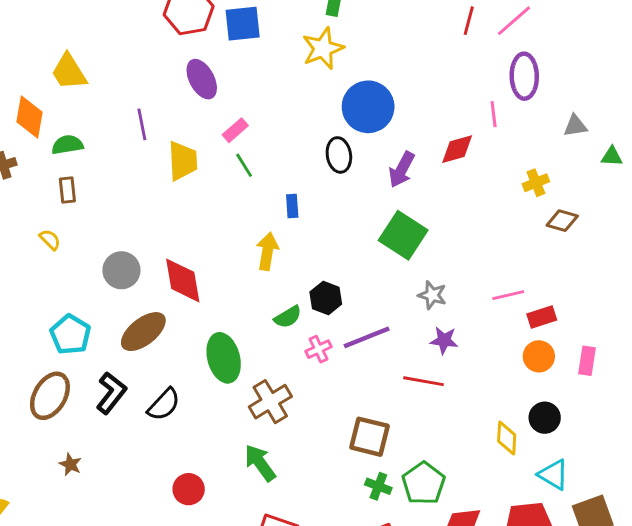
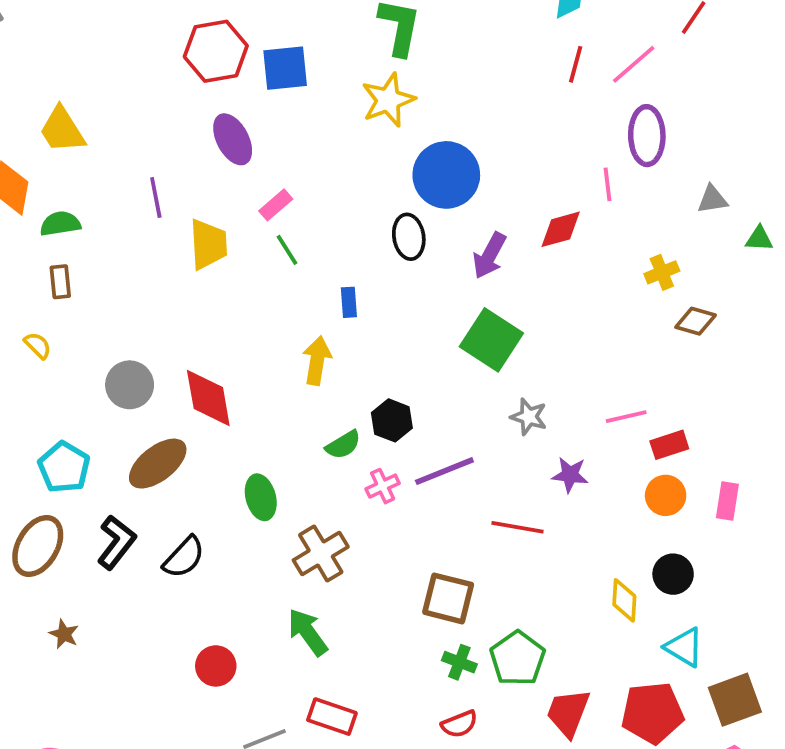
purple star: (444, 340) -> (570, 475), moved
green ellipse: (224, 358) -> (261, 497), size x0.7

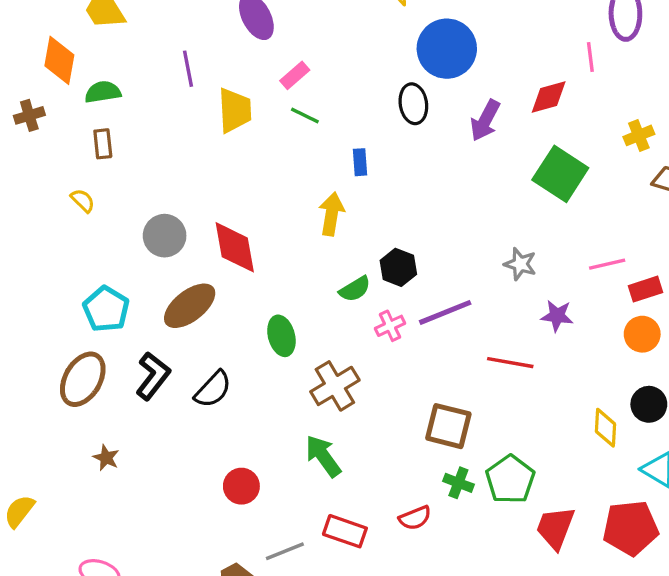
green line: (287, 250) -> (305, 115), turned -32
green square: (491, 340) -> (560, 174), moved
red semicircle: (459, 724) -> (415, 518), moved

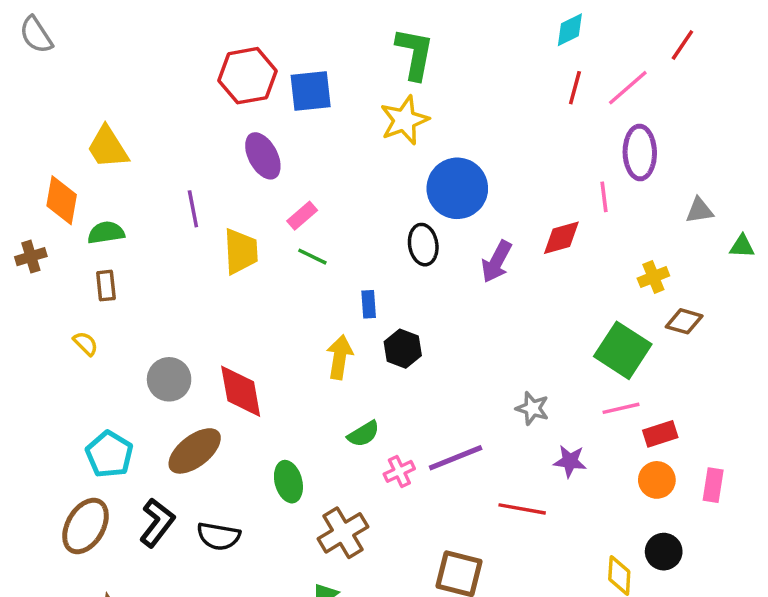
green square: (560, 174) -> (623, 350), moved
black hexagon: (398, 267) -> (403, 349), moved
black semicircle: (213, 389) -> (219, 536), turned 57

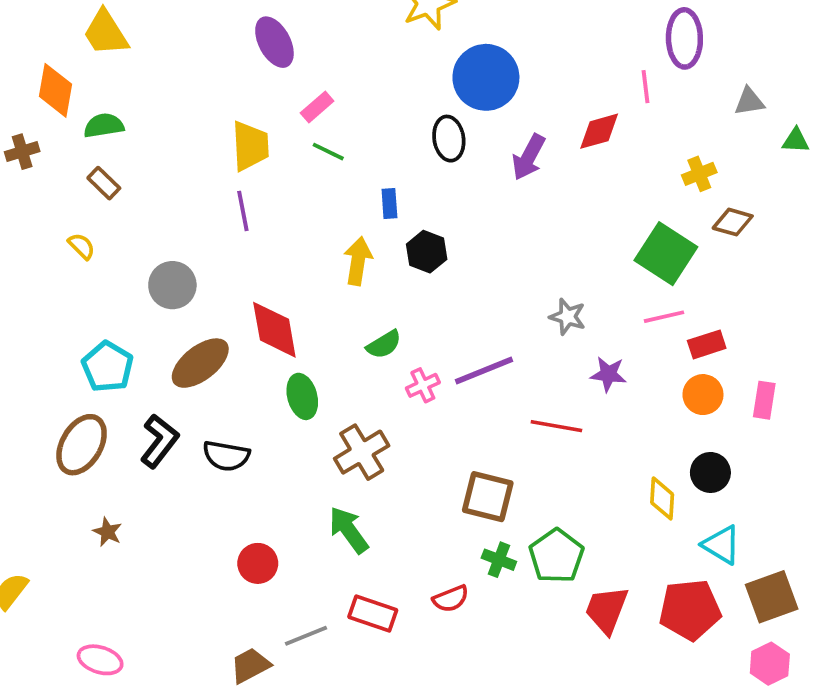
purple line: (193, 209) -> (243, 211), moved
brown rectangle: (106, 286) -> (104, 183), turned -40
red diamond: (241, 391) -> (274, 330), moved

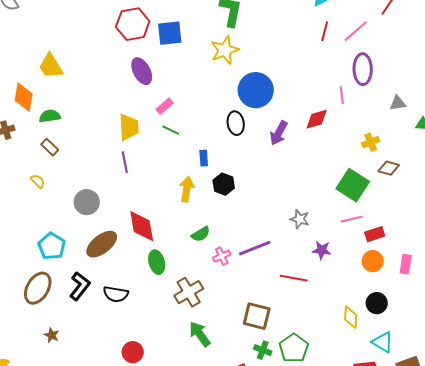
green arrow: (349, 530) -> (200, 334), moved

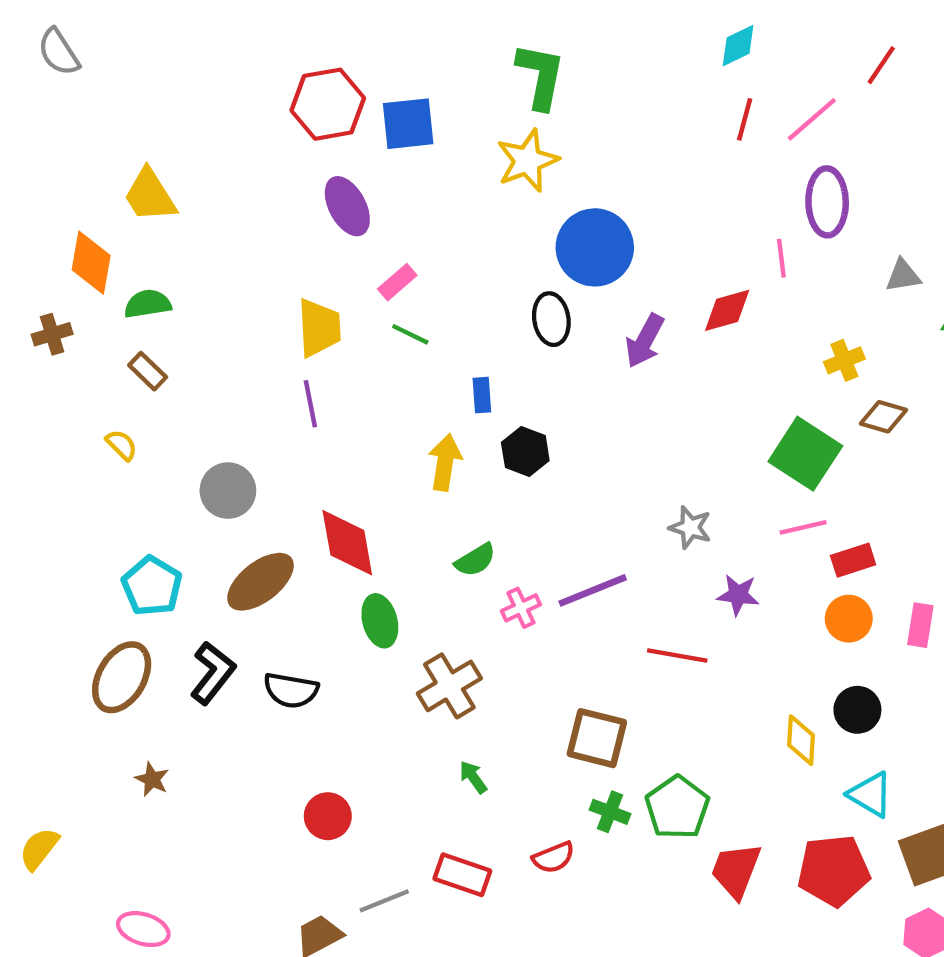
green arrow: (200, 334) -> (473, 777), size x0.6

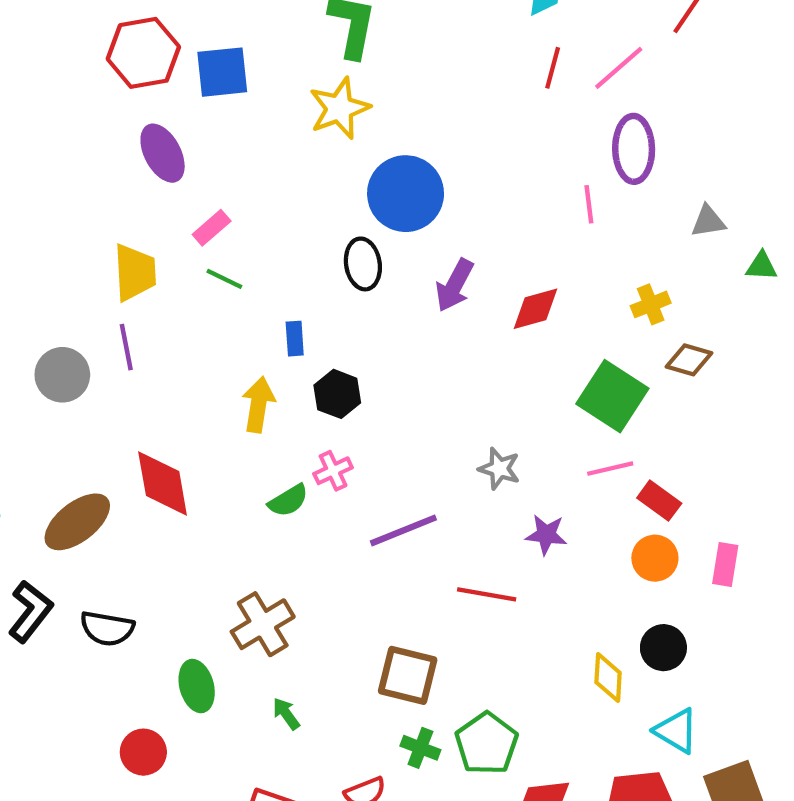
red diamond: (727, 310) -> (536, 309), moved
gray circle: (228, 491) -> (62, 375), moved
red rectangle: (853, 560) -> (659, 501), turned 54
pink cross: (521, 608) -> (333, 471), moved
green ellipse: (380, 621) -> (197, 686), moved

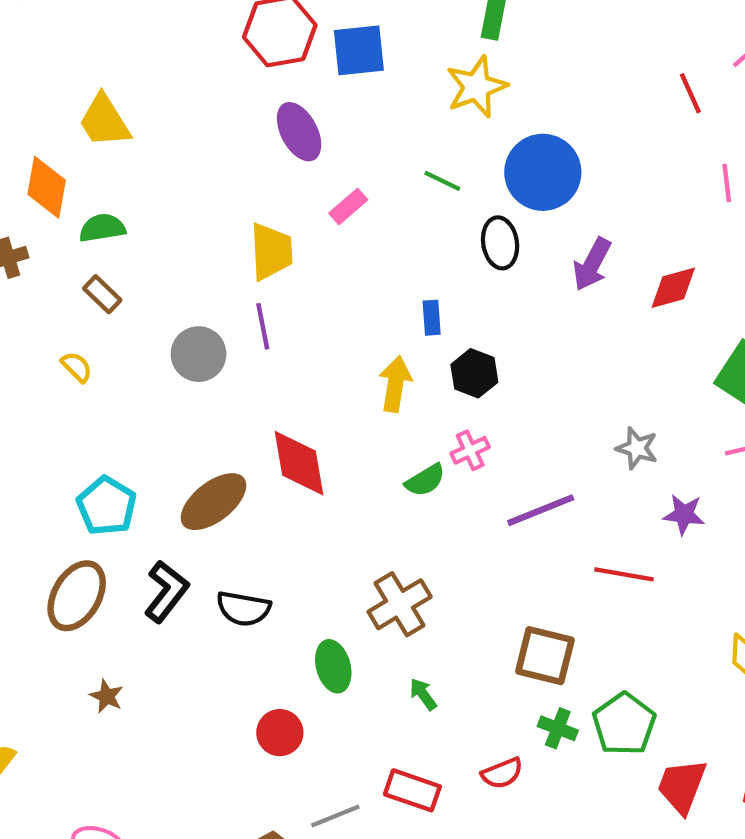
red line: (553, 68) -> (690, 93), moved, turned -39
green line: (224, 279) -> (442, 181), moved

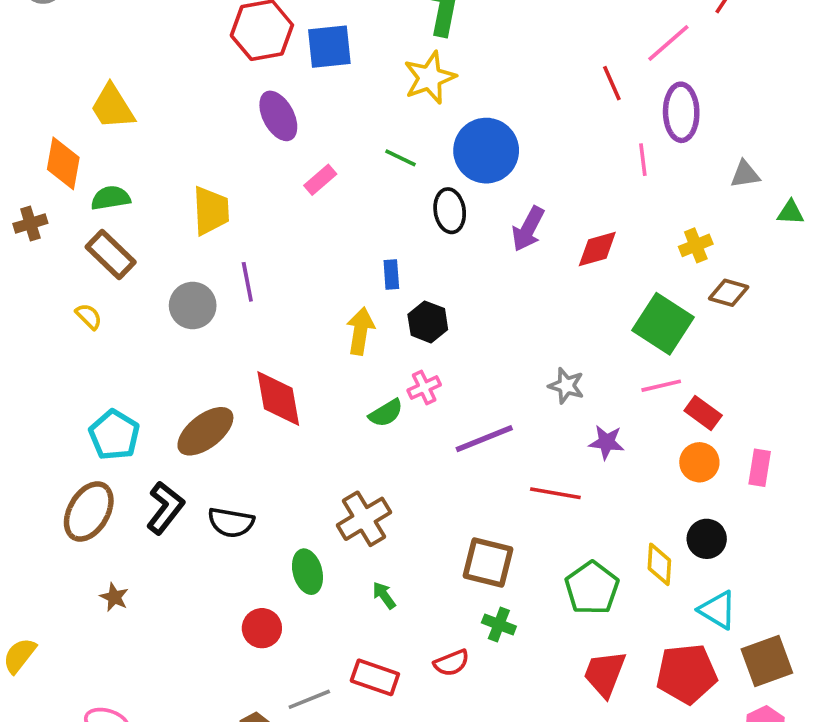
yellow trapezoid: (271, 251) -> (211, 211), moved
brown rectangle: (102, 294) -> (111, 254), size x1.5
green pentagon: (624, 724) -> (592, 588), moved

